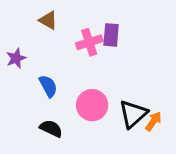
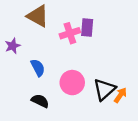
brown triangle: (48, 20) -> (38, 16), size x1.5

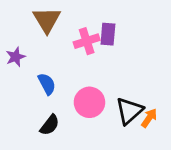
brown triangle: (38, 16) -> (47, 20), turned 30
black semicircle: (40, 101) -> (50, 125), turned 102

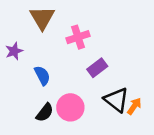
purple rectangle: (108, 34) -> (97, 68), moved, turned 48
pink circle: (89, 102) -> (70, 107), moved
black triangle: (129, 111) -> (116, 100), turned -40

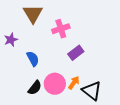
black triangle: (116, 100) -> (92, 91), moved
orange arrow: (134, 106) -> (74, 83), moved

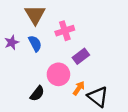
blue semicircle: (33, 59) -> (35, 43), moved
pink circle: (55, 84) -> (58, 74), moved

